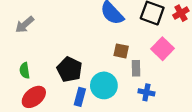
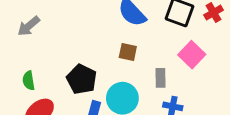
brown square: (121, 51) -> (128, 52), moved

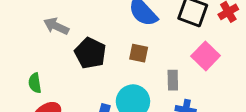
gray arrow: (29, 26) -> (56, 26), moved, turned 65
black pentagon: (82, 79) -> (90, 53), moved

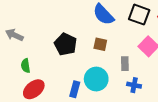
gray arrow: (56, 26) -> (14, 35), moved

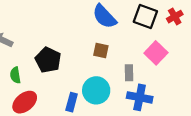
black pentagon: (66, 44) -> (48, 60), moved
blue cross: (134, 85) -> (140, 97), size x1.5

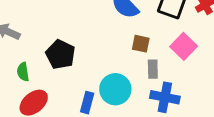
brown square: (101, 51) -> (141, 44), moved

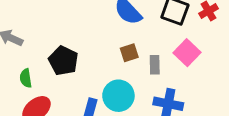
brown square: (141, 44) -> (129, 53), moved, turned -30
gray rectangle: (153, 69) -> (155, 65), moved

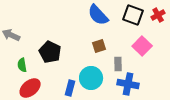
gray rectangle: (155, 65) -> (118, 64), moved

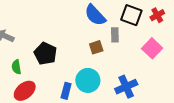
pink square: (142, 46) -> (152, 48), moved
gray rectangle: (118, 64) -> (115, 35), moved
blue cross: (128, 84) -> (126, 87), turned -35

